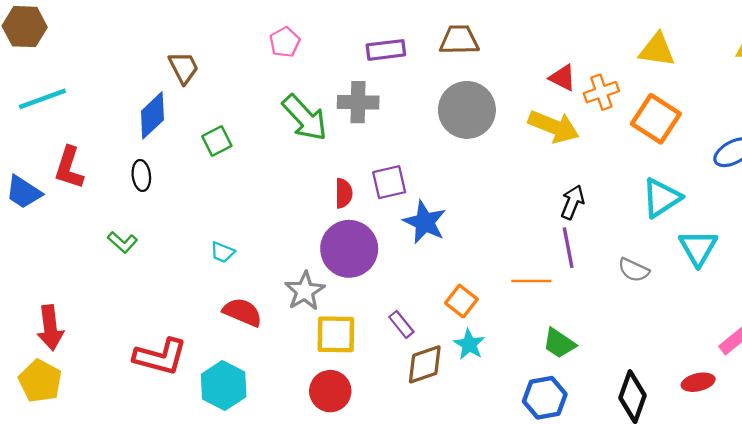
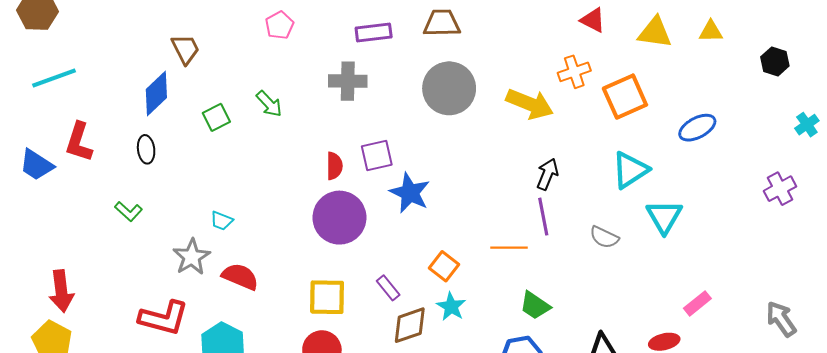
yellow triangle: (657, 50) -> (655, 32), moved
red triangle: (563, 78) -> (593, 20), moved
green arrow: (305, 118) -> (269, 104), moved, size x0.6
orange square: (656, 119) -> (625, 97), turned 33
gray star: (305, 291) -> (192, 257), moved

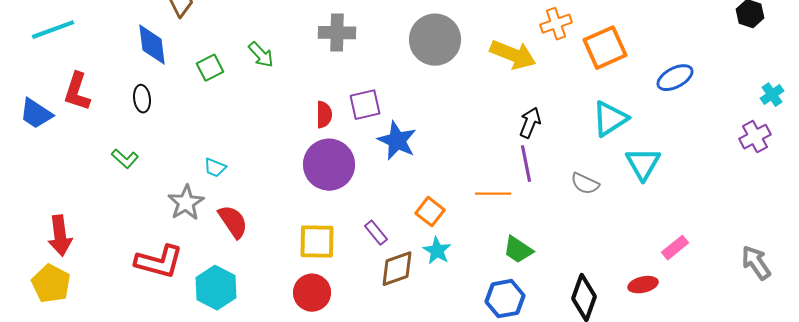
blue diamond: (156, 94) -> (152, 45), turned -54
cyan cross: (807, 125) -> (772, 95), moved
red semicircle: (240, 277) -> (233, 222), turned 33

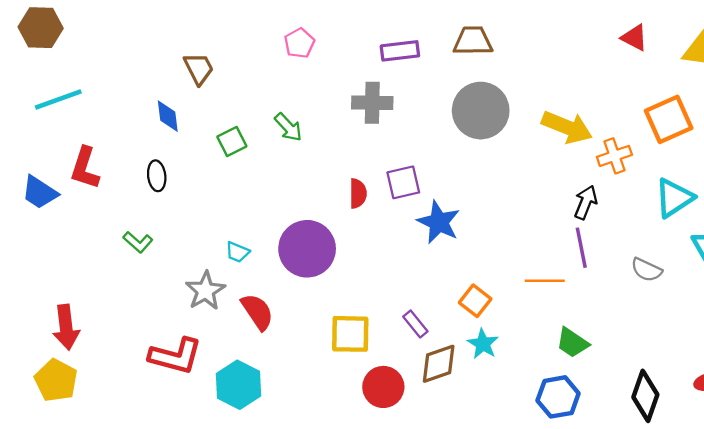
orange cross: (556, 24) -> (614, 156), moved
blue diamond: (152, 45) -> (168, 116), size x0.7
purple circle: (329, 165) -> (307, 249), moved
red circle: (312, 293) -> (383, 387), moved

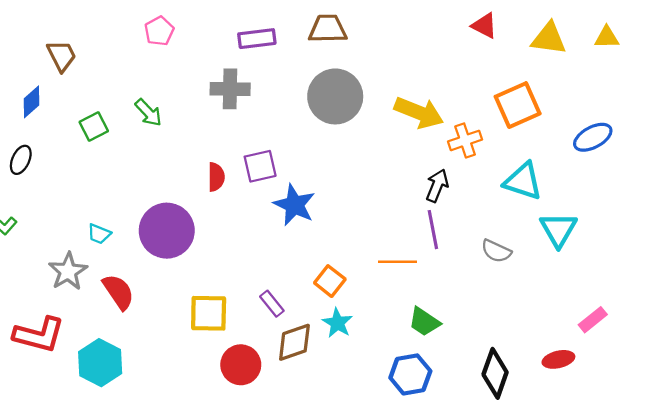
blue diamond: (168, 116) -> (31, 102), turned 56
black ellipse: (157, 176) -> (21, 160), turned 32
cyan triangle: (674, 198) -> (523, 181), turned 51

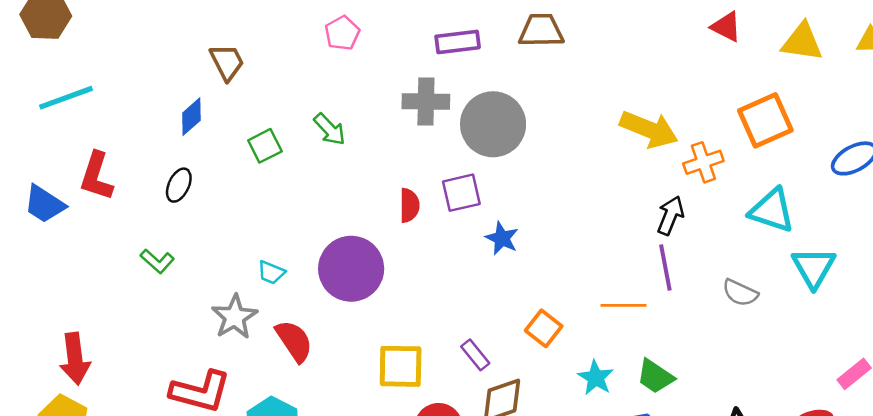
gray circle: (335, 96) -> (493, 124), moved
blue star: (294, 205) -> (502, 238), size x0.7
cyan star: (337, 323) -> (596, 378), moved

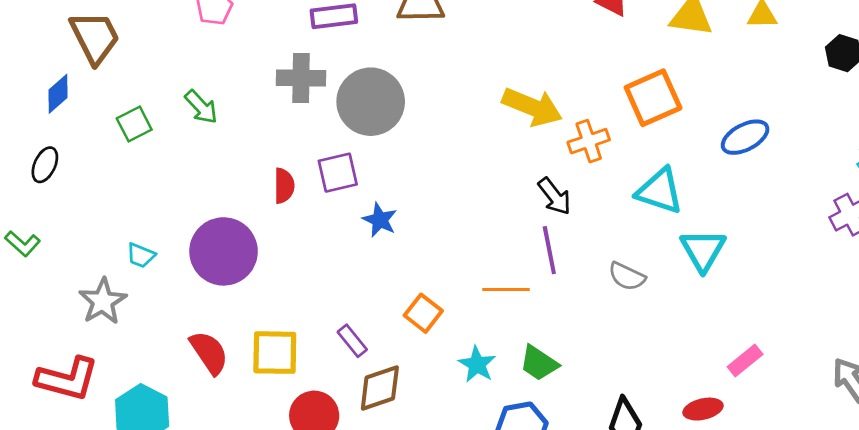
brown trapezoid: (227, 62) -> (95, 37), size x1.4
black arrow: (670, 216) -> (555, 196), turned 120
red semicircle: (294, 341) -> (209, 353), moved

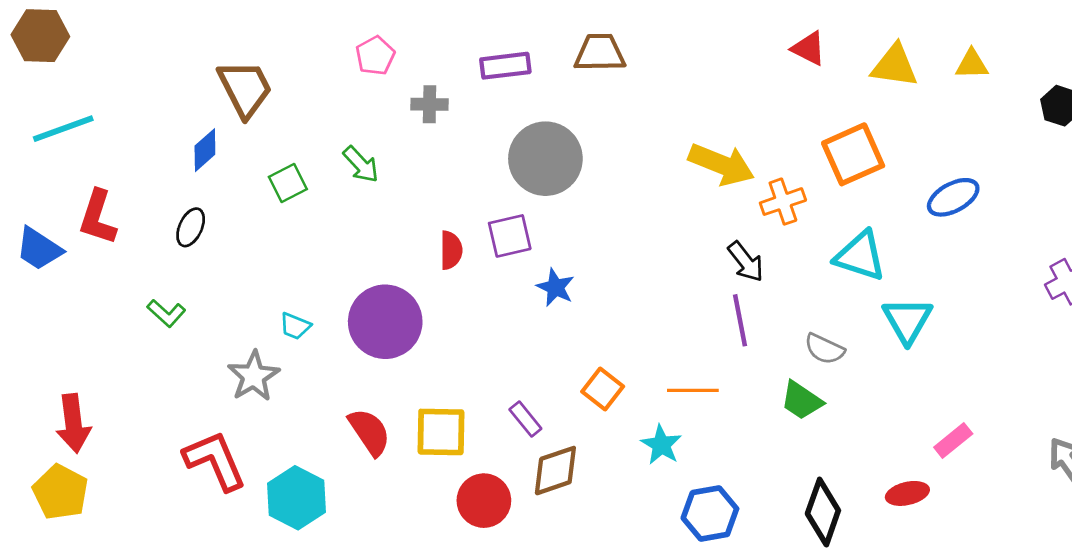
gray cross: (301, 78) -> (430, 104), moved, size x0.7
orange line: (506, 290) -> (693, 390), moved
green trapezoid: (539, 363) -> (802, 400), moved
red L-shape: (67, 379) -> (215, 461), turned -128

